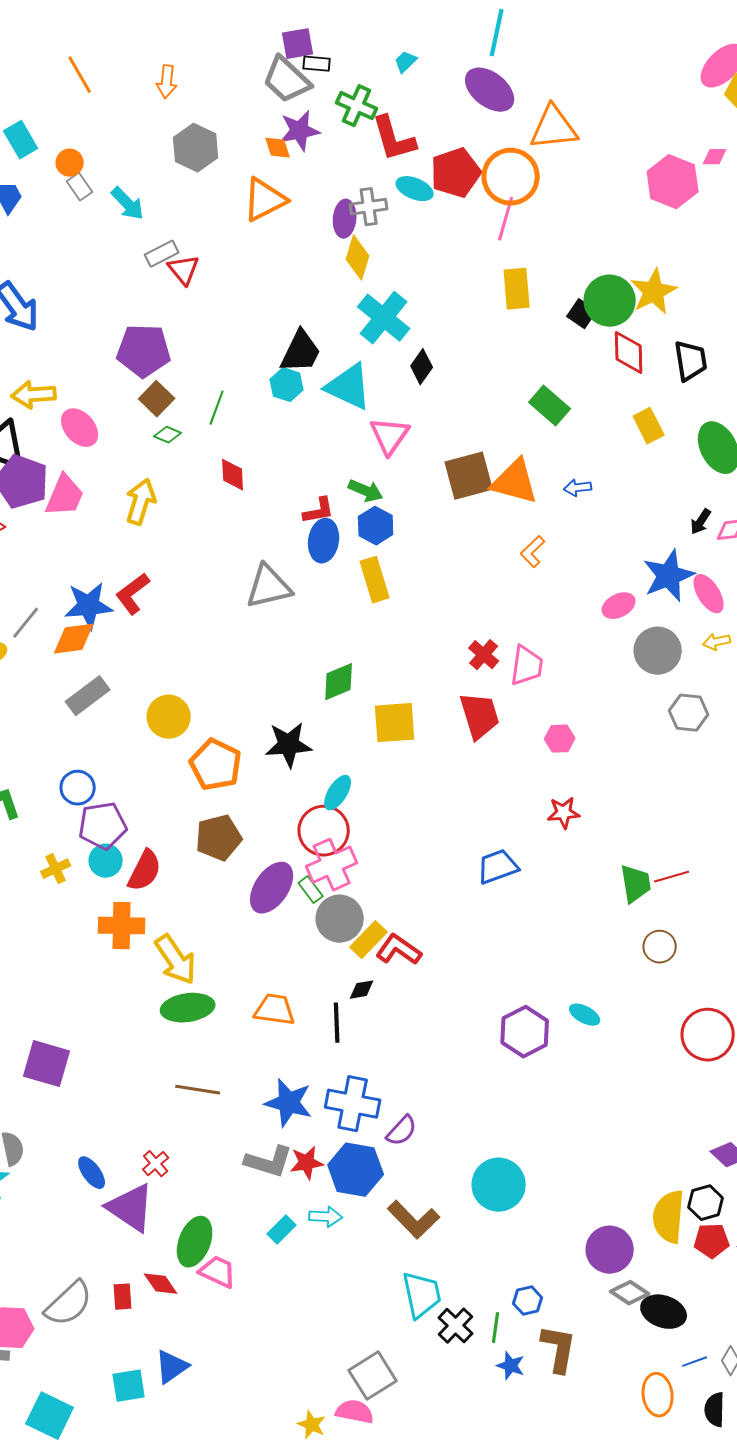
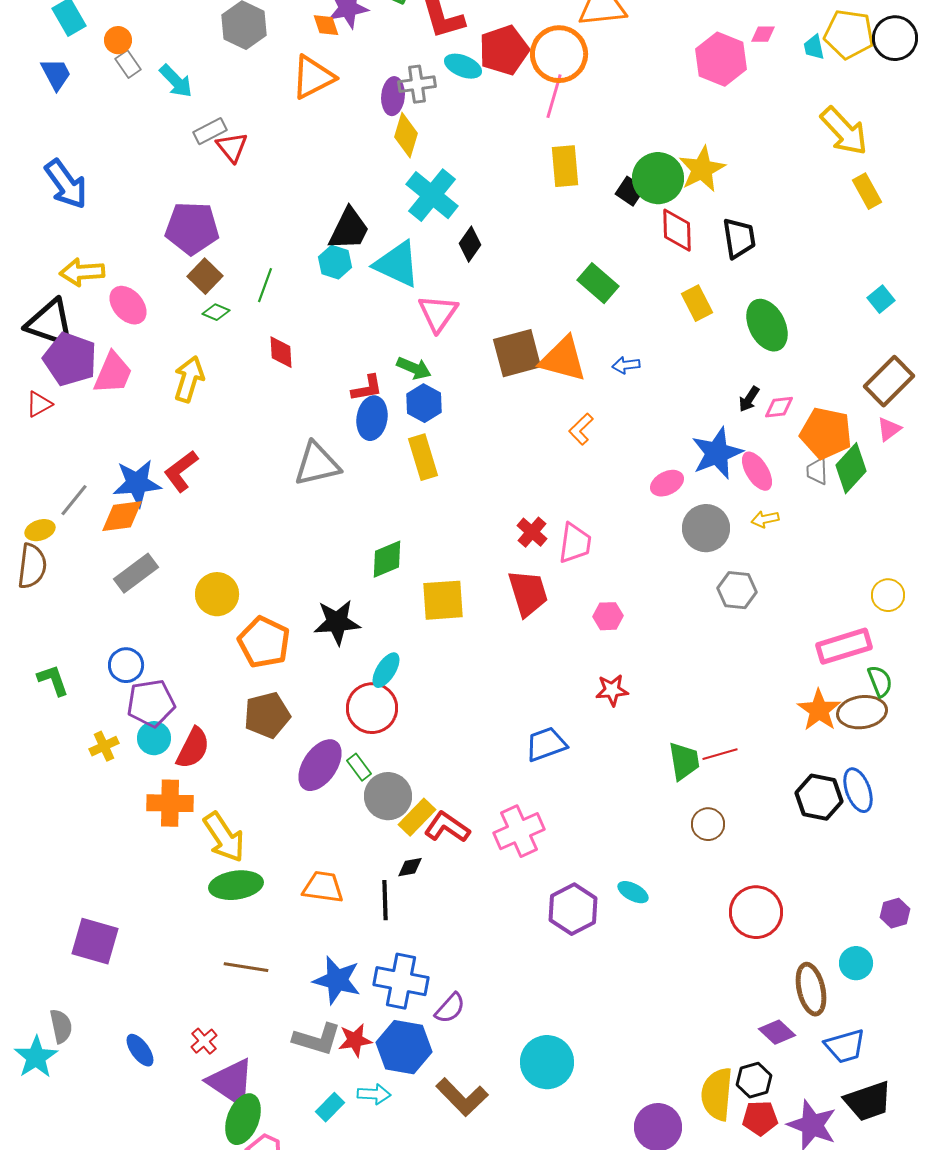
pink cross: (332, 865) -> (519, 831), moved
purple triangle: (131, 1208) -> (231, 1082), moved

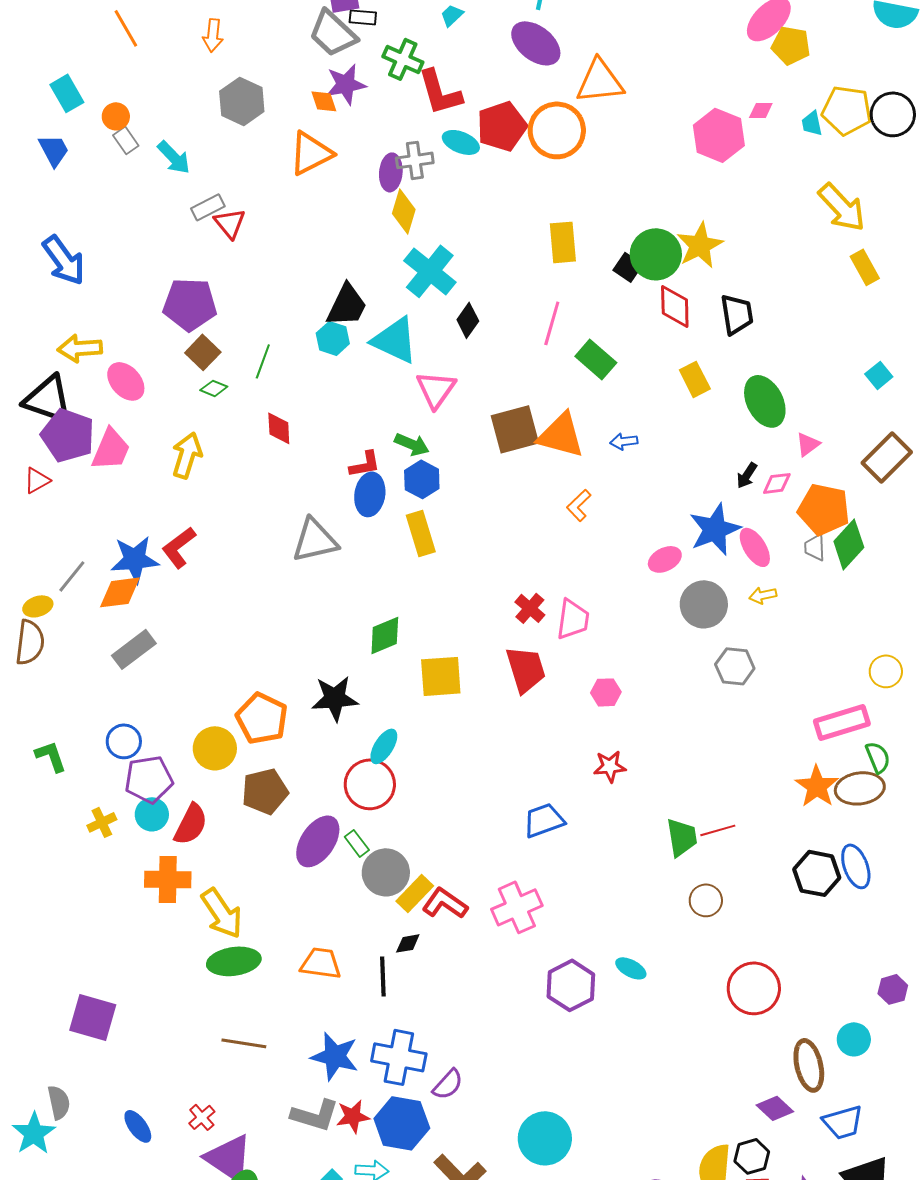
pink line: (554, 96) -> (552, 323), moved
pink triangle: (889, 429) -> (808, 444), moved
yellow circle: (217, 594) -> (215, 748), moved

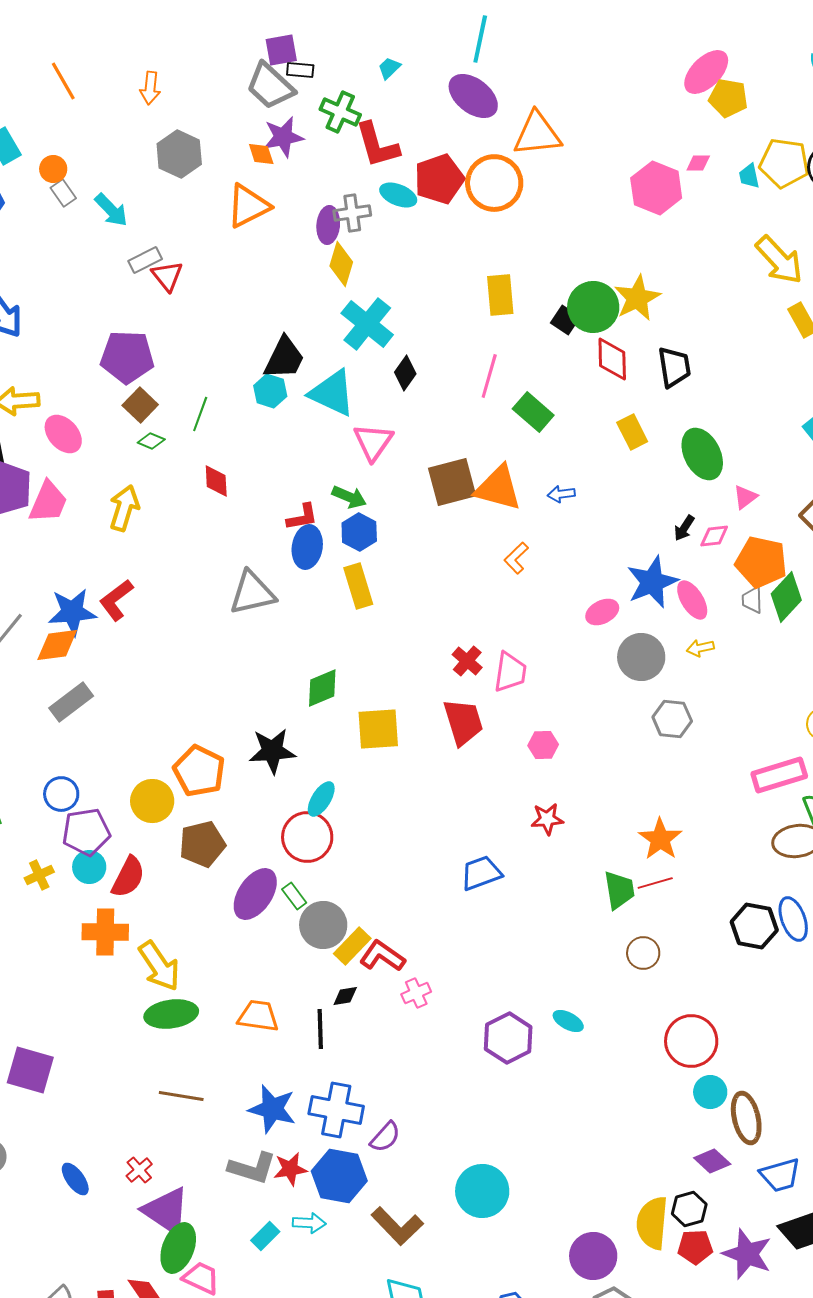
orange star: (817, 786) -> (660, 839), moved
pink cross: (517, 907) -> (416, 993), moved, size x0.6
cyan circle: (854, 1039) -> (710, 1092), moved

